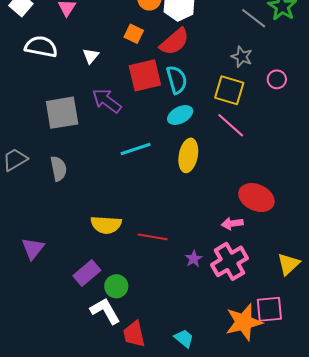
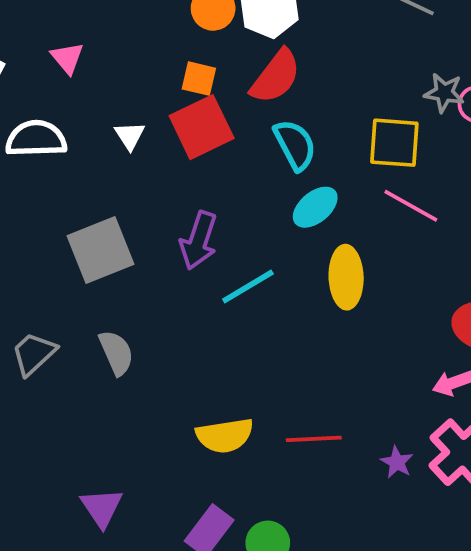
gray star: (242, 57) -> (444, 93), moved
red square: (145, 75) -> (202, 127), moved
purple arrow: (107, 101) -> (199, 241), moved, turned -96

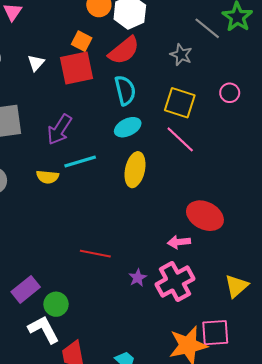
gray star: (444, 93) -> (181, 55), moved
yellow semicircle: (225, 436) -> (48, 177), moved, size x0.7

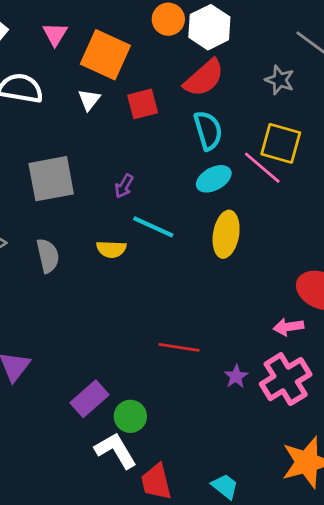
orange square: (82, 41) -> (105, 55), moved, size x1.8
red square: (76, 68) -> (143, 104), size x0.7
purple arrow: (59, 130) -> (124, 186), size x0.6
pink line: (180, 139) -> (262, 168), moved
cyan line: (80, 161) -> (153, 227), turned 44

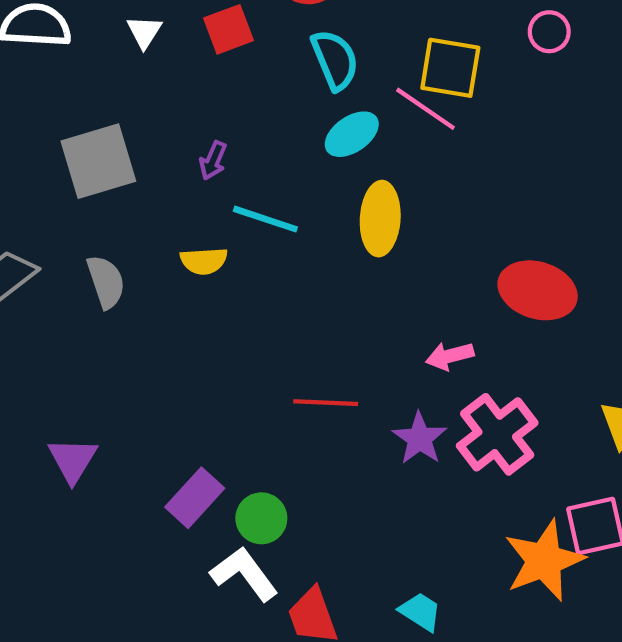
pink arrow: (288, 327) -> (450, 356), moved
purple star: (236, 376) -> (420, 438), size x1.4

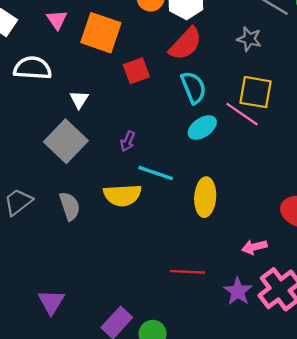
white triangle: (144, 32) -> (79, 100), moved
gray square: (98, 161) -> (66, 141), turned -30
yellow ellipse: (380, 219) -> (205, 197), moved
yellow semicircle: (204, 261) -> (122, 195), size x1.5

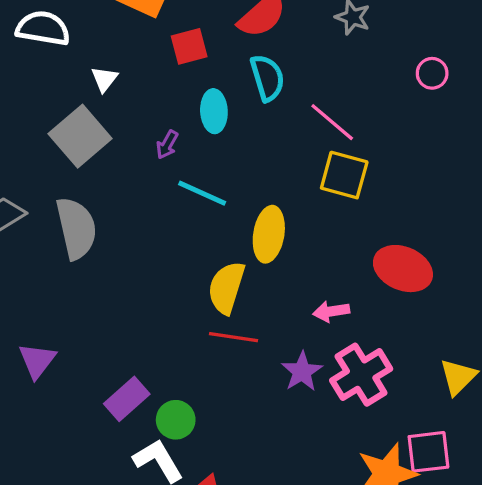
yellow square: (255, 92) -> (344, 175), moved
cyan ellipse: (202, 128) -> (214, 111), moved, turned -64
yellow semicircle: (122, 195) -> (226, 288), moved, turned 105
gray semicircle: (70, 206) -> (76, 228), size x1.5

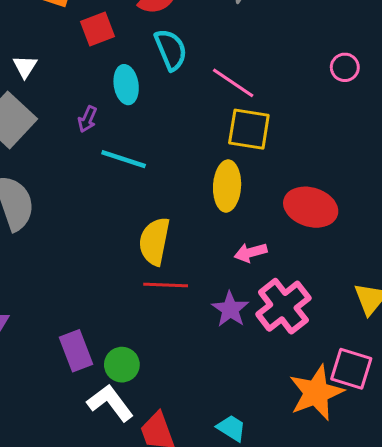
pink circle: (432, 73) -> (345, 67), moved
yellow ellipse: (269, 234) -> (227, 186), moved
purple rectangle: (127, 399) -> (76, 351), turned -63
pink square: (428, 452) -> (351, 369), turned 30

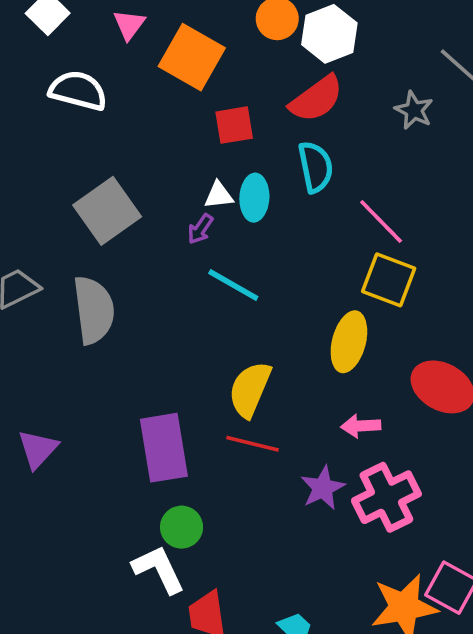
white triangle: (25, 67) -> (219, 195), moved, turned 40
purple rectangle: (76, 351) -> (164, 448), moved, size x1.4

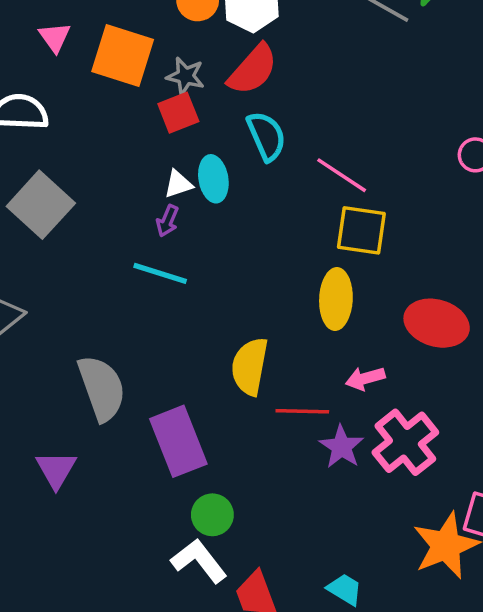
gray star: (414, 110) -> (185, 76), moved
gray square: (107, 211) -> (41, 205), moved
cyan line: (233, 285) -> (160, 273), moved
gray semicircle: (94, 310) -> (102, 388), moved
red line: (252, 444) -> (302, 411), moved

